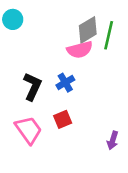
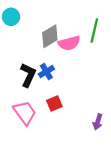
gray diamond: (88, 30) -> (50, 36), moved
blue cross: (65, 83) -> (46, 72), moved

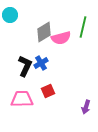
pink trapezoid: (25, 113) -> (22, 99), turned -55

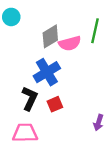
blue cross: (41, 63) -> (47, 72), size x1.6
black L-shape: (25, 66) -> (30, 98), moved
pink trapezoid: (22, 99) -> (25, 133), moved

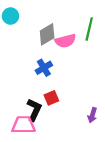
blue cross: (47, 72) -> (44, 68), size x0.7
black L-shape: (30, 98) -> (34, 110), moved

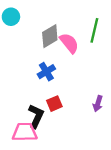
pink semicircle: (65, 41) -> (69, 43), turned -114
purple arrow: (92, 115) -> (98, 104), moved

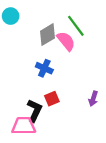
green line: (94, 30) -> (76, 26), moved, turned -50
blue cross: (46, 72) -> (44, 68), turned -35

